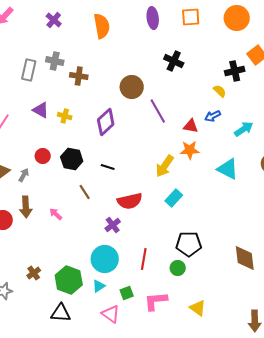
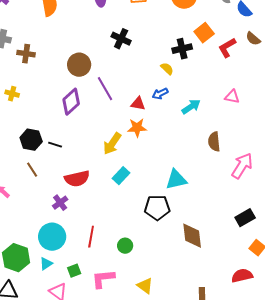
purple diamond: (106, 122) -> (71, 102), moved
black hexagon: (72, 159) -> (31, 140), moved
cyan triangle: (228, 169) -> (176, 180), moved, turned -40
black pentagon: (189, 244) -> (157, 208), moved

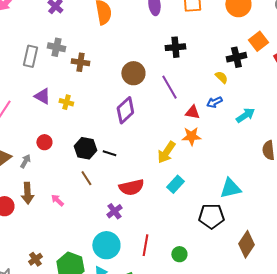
black cross: (121, 39) -> (175, 47), turned -30
purple line: (105, 89) -> (169, 87), moved
brown diamond: (192, 236) -> (246, 244), turned 40

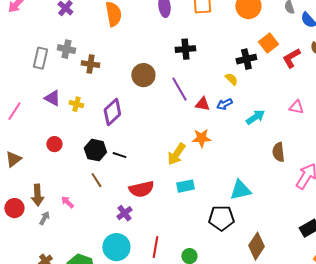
purple diamond: (125, 110) -> (112, 112), moved
red triangle: (192, 112) -> (202, 104), moved
gray arrow: (25, 161) -> (44, 218), moved
cyan rectangle: (175, 184) -> (185, 186), turned 36

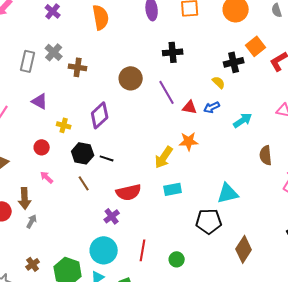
gray cross: (66, 49) -> (54, 52), turned 30
yellow cross: (76, 104) -> (64, 125), moved
pink arrow: (67, 202) -> (47, 177), moved

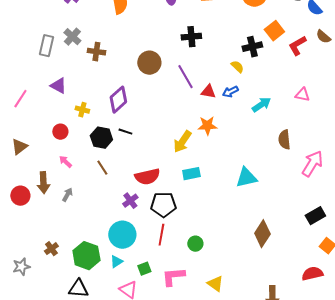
black line: (107, 158) -> (125, 132), moved
gray arrow: (32, 221) -> (67, 195), moved
black pentagon: (209, 221) -> (163, 205), moved

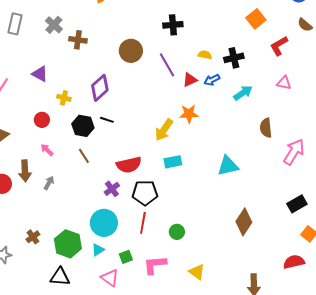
gray rectangle: (46, 46) -> (15, 24), moved
red L-shape: (297, 46) -> (279, 46), moved
black cross: (252, 47) -> (234, 58), moved
yellow semicircle: (237, 67) -> (205, 55), moved, turned -32
red triangle: (208, 92) -> (190, 80), turned -35

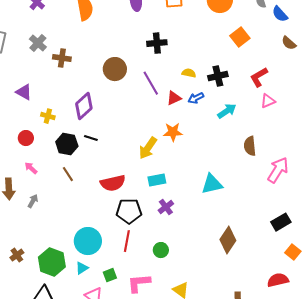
red L-shape: (279, 46) -> (259, 77), moved
pink triangle: (284, 83) -> (268, 101), turned -35
purple cross: (112, 189) -> (166, 207), moved

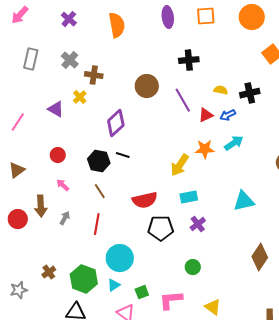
cyan arrow: (227, 111) -> (234, 143), moved
yellow cross: (48, 116) -> (80, 97), moved, turned 32
red line: (127, 241) -> (97, 224), moved

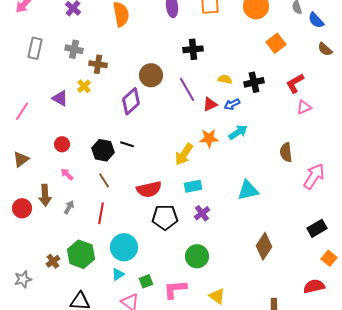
gray cross: (70, 60) -> (74, 49), turned -30
purple diamond: (116, 123) -> (131, 101), moved
green circle: (193, 267) -> (197, 256), size x1.5
green hexagon: (84, 279) -> (81, 254), moved

